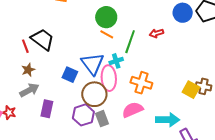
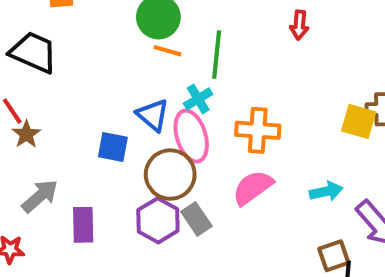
red arrow: (156, 33) -> (299, 25), moved, turned -56
black trapezoid: (42, 39) -> (33, 52), moved
blue triangle: (93, 64) -> (153, 115), size x0.7
brown star: (28, 70) -> (26, 134), moved
cyan arrow: (168, 120) -> (326, 191), size x0.7

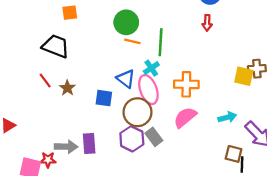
brown star: (26, 134) -> (67, 88), moved
gray arrow: (40, 196) -> (66, 147), moved, turned 45
brown square: (334, 256) -> (234, 154), turned 36

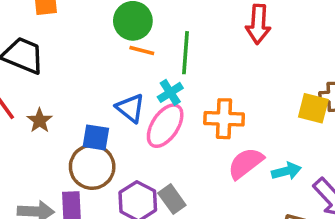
red arrow: (207, 23) -> (258, 24), size x1.5
pink ellipse: (148, 90) -> (165, 126), turned 52
brown circle: (137, 112) -> (92, 167), moved
pink semicircle: (185, 117) -> (246, 163), moved

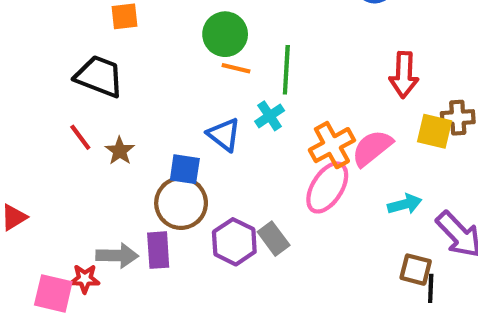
red arrow: (258, 24) -> (404, 75), moved
orange cross: (224, 119) -> (332, 145), turned -30
pink ellipse: (165, 126) -> (327, 187), moved
pink semicircle: (246, 163) -> (372, 148), moved

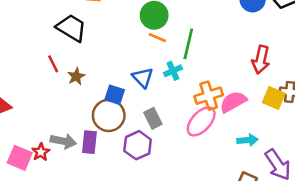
gray rectangle: (274, 239) -> (153, 118), moved
red star: (85, 279) -> (41, 152), turned 30

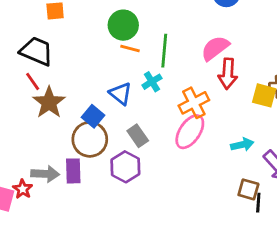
red arrow: (261, 60) -> (228, 74), moved
red line: (53, 64) -> (33, 81), moved
brown star: (76, 76) -> (49, 102), size x1.6
blue square: (115, 95) -> (93, 116), turned 30
pink semicircle: (233, 102) -> (215, 48), moved

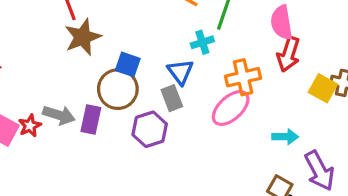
pink semicircle: (215, 48) -> (282, 22), turned -76
blue triangle: (121, 94) -> (180, 72), moved
blue square: (93, 116) -> (128, 64), turned -35

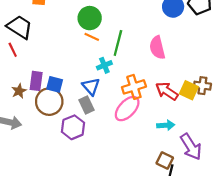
brown star: (83, 37) -> (19, 91), moved, size x0.6
red arrow: (289, 54) -> (167, 91), moved, turned 110
purple rectangle: (91, 119) -> (36, 81), moved

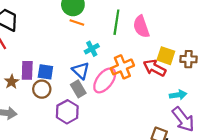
green line: (118, 43) -> (116, 22), moved
yellow square: (189, 90) -> (166, 56), moved
brown circle: (49, 102) -> (42, 89), size x0.7
pink ellipse: (127, 109) -> (105, 80), moved
cyan arrow: (166, 125) -> (178, 95), moved

